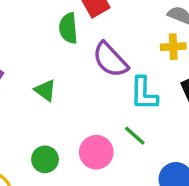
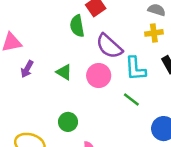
pink circle: (96, 152) -> (99, 76), moved

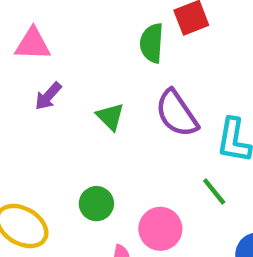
purple semicircle: (109, 46) -> (177, 113), moved
pink circle: (99, 76) -> (160, 229), moved

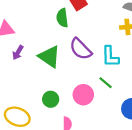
green triangle: (110, 117) -> (49, 57), size x1.6
pink circle: (160, 229) -> (83, 95), moved

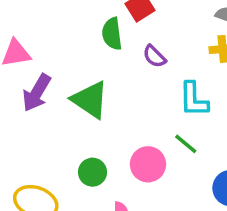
purple semicircle: (81, 49) -> (154, 56), moved, size x0.6
purple arrow: (18, 53) -> (37, 93), size x1.5

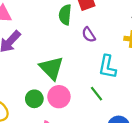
green triangle: (90, 100) -> (51, 68), moved
pink circle: (148, 164) -> (59, 97), moved

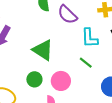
purple semicircle: (89, 35) -> (67, 15), size x1.5
pink circle: (59, 97) -> (61, 81), moved

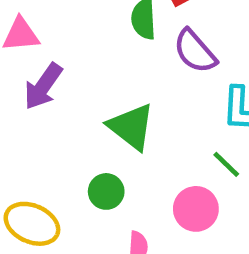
pink circle: (61, 81) -> (196, 209), moved

